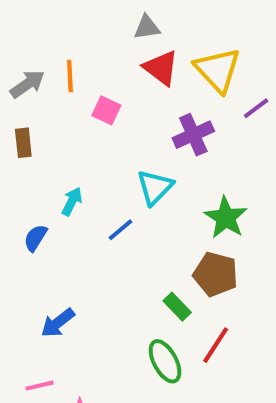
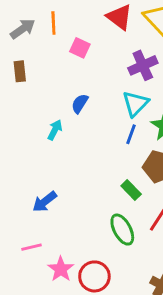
cyan triangle: (155, 187) -> (135, 104), moved
cyan arrow: (72, 201) -> (55, 130), moved
blue line: (120, 230) -> (131, 134), moved, turned -30
blue semicircle: (35, 238) -> (80, 104), moved

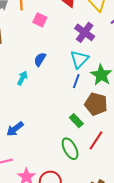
purple cross: (143, 65) -> (85, 32), turned -30

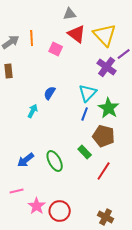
pink square: (40, 20) -> (56, 49), moved
purple cross: (85, 32) -> (107, 67), moved
green ellipse: (70, 149) -> (55, 161), moved

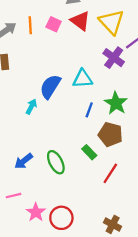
pink square: (56, 49) -> (54, 24), moved
blue semicircle: (50, 93) -> (50, 87), size x1.6
cyan triangle: (88, 93) -> (83, 79), moved, turned 42

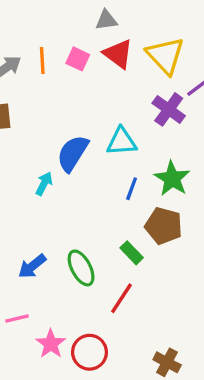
red line: (110, 173) -> (122, 298), moved

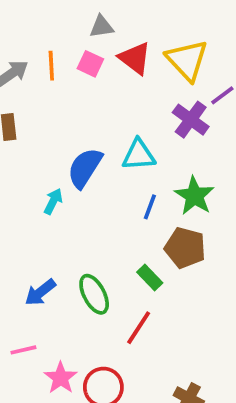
gray triangle: (106, 20) -> (101, 27), moved

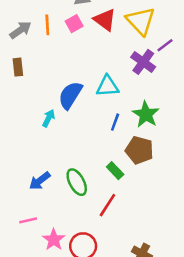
pink square: (90, 64) -> (74, 24), turned 36

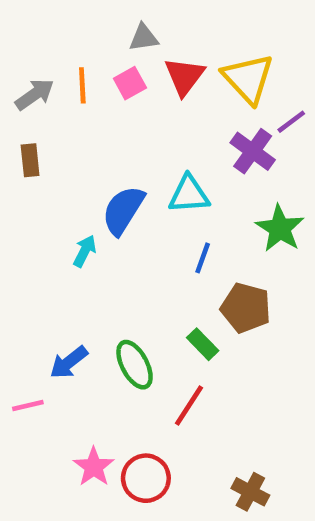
red triangle: (105, 20) -> (184, 76), turned 30
green star: (146, 114) -> (280, 228), moved
pink line: (28, 220) -> (28, 406), moved

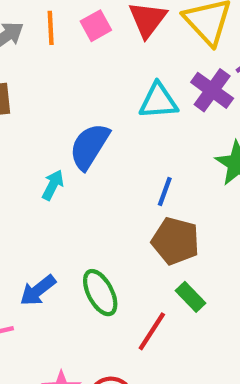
cyan triangle: (189, 194) -> (158, 101), moved
brown pentagon: (246, 308) -> (176, 241), moved
green rectangle: (203, 344) -> (191, 297), moved

